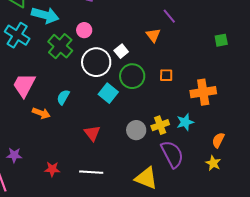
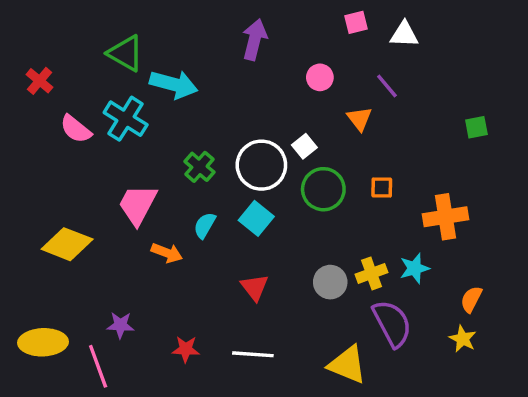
pink circle: (84, 30) -> (320, 77), moved
green cross: (60, 46) -> (200, 167), moved, size x0.7
cyan square: (108, 93) -> (256, 218), moved

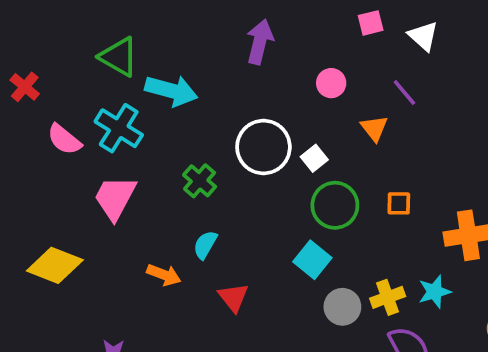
white triangle: (404, 34) -> (423, 36), turned 40
white circle: (261, 165) -> (263, 147), moved
pink trapezoid: (138, 205) -> (115, 198), moved
cyan square: (256, 218) -> (312, 260), moved
red triangle: (255, 287) -> (233, 297), moved

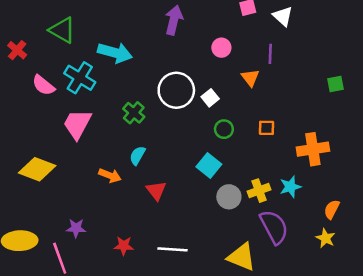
green triangle: (119, 57) -> (62, 30), moved
purple line: (404, 92) -> (270, 54), turned 42
green circle: (335, 205) -> (224, 129), size x0.6

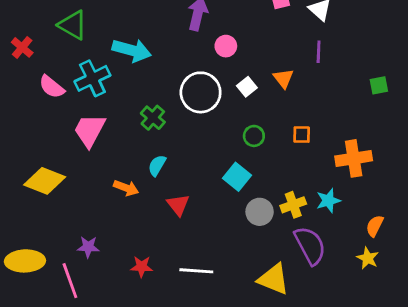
pink circle: (221, 48) -> (226, 46), moved
purple line: (270, 54) -> (319, 52), moved
cyan cross: (80, 78) -> (92, 78), turned 32
white square: (210, 98) -> (247, 87), moved

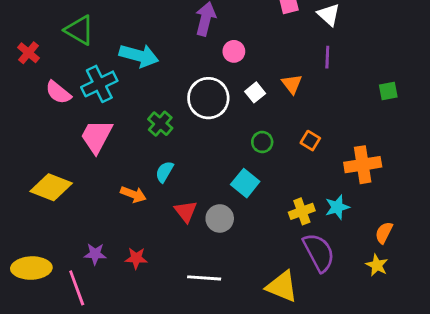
orange square: (302, 135) -> (310, 141), turned 30
gray circle: (260, 212) -> (220, 218), moved
red star: (142, 267) -> (136, 258), moved

